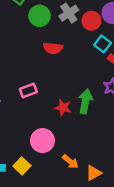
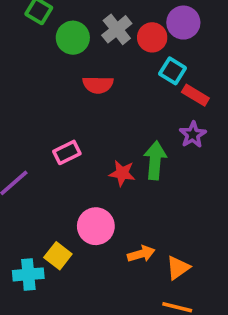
orange arrow: (70, 162) -> (141, 254), turned -49
yellow square: (22, 166) -> (58, 256), moved

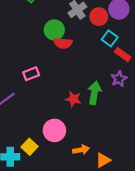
green circle: (73, 38) -> (54, 30), moved
pink rectangle: (67, 152) -> (31, 74), moved

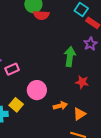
pink rectangle: (31, 74) -> (12, 69), moved
red star: (73, 99) -> (82, 82), moved

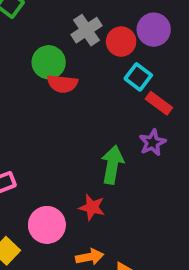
red star: (82, 82) -> (92, 207), moved

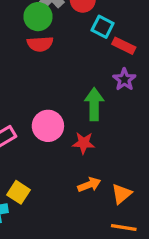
green circle: (49, 62) -> (38, 17), moved
pink circle: (47, 225) -> (48, 126), moved

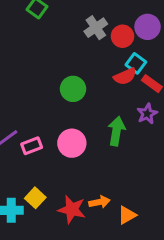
green circle: (38, 17) -> (73, 89), moved
red semicircle: (40, 44) -> (125, 76), moved, turned -30
red star: (84, 143) -> (72, 209), moved, size x1.4

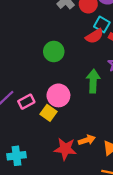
yellow square: (35, 198) -> (49, 113), moved

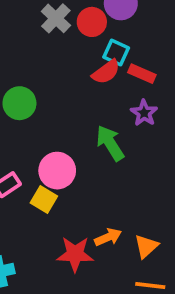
green circle: (54, 52) -> (19, 103), moved
green arrow: (93, 81) -> (110, 143), turned -30

